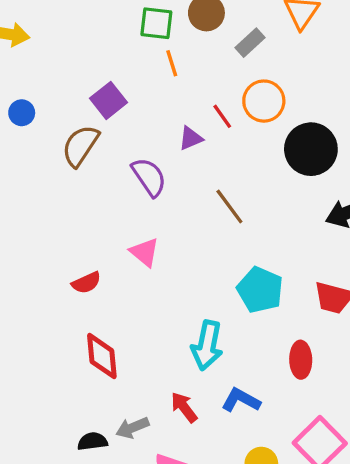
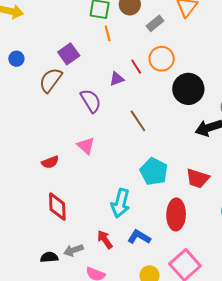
red ellipse: (301, 360) -> (176, 214), size x1.4

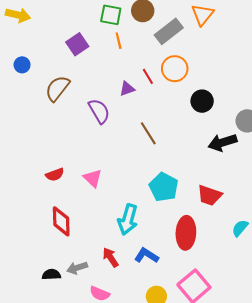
gray rectangle: (155, 23) -> (169, 31), size x1.5
purple square: (69, 54) -> (77, 44), moved
black circle: (188, 89) -> (202, 101), size x0.7
pink triangle: (86, 146) -> (93, 178), moved

